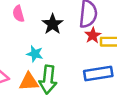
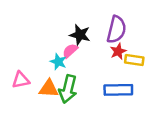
pink semicircle: (18, 14) -> (70, 51), moved, turned 56
black star: (53, 24) -> (80, 35), turned -30

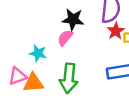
cyan star: (58, 62) -> (38, 53), moved
orange triangle: (49, 89) -> (33, 83), moved

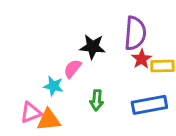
pink semicircle: (65, 38) -> (72, 69), moved
green arrow: (69, 78) -> (97, 100), moved, size x0.6

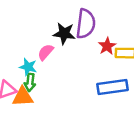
purple semicircle: (135, 33) -> (86, 24), moved
green arrow: (97, 100) -> (30, 82), moved

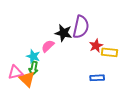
blue rectangle: (112, 87) -> (97, 78), size x0.6
orange triangle: (23, 97) -> (27, 79), turned 42

